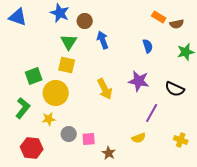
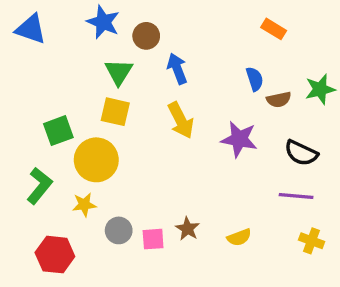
brown semicircle: (177, 24) -> (279, 100), moved
yellow arrow: (105, 89) -> (181, 120), moved
purple line: (152, 113) -> (296, 196), moved, turned 66
brown star: (109, 153) -> (188, 229), moved

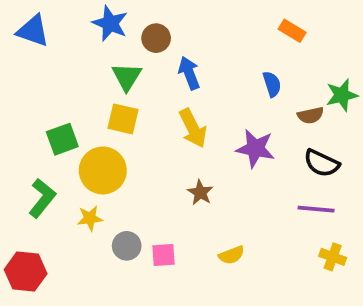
brown semicircle: (279, 100) -> (311, 115), moved
brown star: (188, 229) -> (200, 193), moved
yellow semicircle: (239, 237) -> (231, 255), moved
red hexagon: (55, 255) -> (26, 272), moved

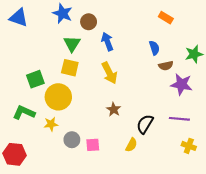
brown semicircle: (311, 115) -> (166, 66), moved
purple star: (255, 148) -> (181, 84), moved
black semicircle: (322, 163) -> (145, 124), moved, turned 96
green L-shape: (42, 198) -> (24, 113), turned -105
yellow semicircle: (231, 255) -> (131, 145), turned -40

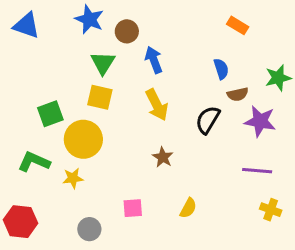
black semicircle: (145, 124) -> (208, 120), moved
gray circle: (72, 140) -> (89, 229), moved

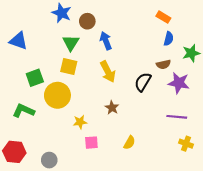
blue triangle: (26, 25) -> (18, 41), moved
blue semicircle: (221, 69) -> (169, 39), moved, turned 32
yellow star: (73, 178) -> (80, 122), moved
gray circle: (89, 229) -> (49, 160), moved

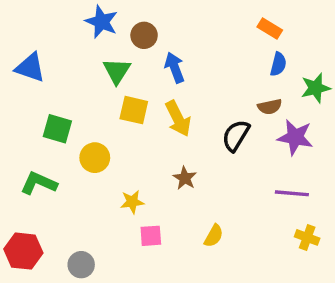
yellow square: (69, 66) -> (134, 110), moved
green square: (35, 78) -> (57, 129), turned 36
yellow circle: (57, 95) -> (95, 158), size x0.7

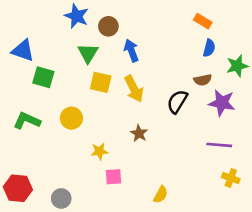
green square: (57, 129) -> (43, 77), moved
green L-shape: (39, 183) -> (27, 121), moved
yellow semicircle: (214, 236) -> (161, 195), moved

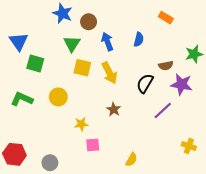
blue semicircle: (209, 48) -> (139, 39), moved
blue triangle: (23, 51) -> (19, 42), turned 36
purple line: (219, 145) -> (163, 110), moved, turned -48

